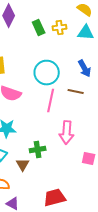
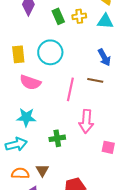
cyan circle: (47, 72) -> (50, 52), moved
brown triangle: (23, 164) -> (42, 170), moved

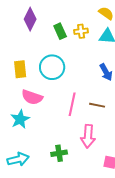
brown line: (95, 80) -> (97, 105), moved
cyan star: (26, 117) -> (20, 119), moved, turned -30

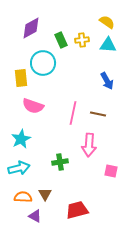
purple diamond: (30, 19) -> (31, 28), turned 35
cyan circle: (52, 67) -> (43, 63), moved
cyan star: (20, 119) -> (21, 139), moved

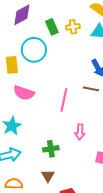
brown line: (98, 114) -> (91, 89), moved
pink arrow: (89, 145) -> (80, 132), size x0.7
brown triangle: (45, 194) -> (48, 176), moved

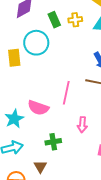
pink semicircle: (24, 93) -> (38, 108), moved
brown triangle: (48, 176) -> (40, 167), moved

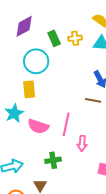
yellow rectangle: (14, 58) -> (29, 89), moved
pink line: (66, 93) -> (66, 124), moved
cyan star: (14, 119) -> (14, 113), moved

